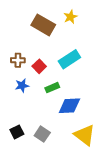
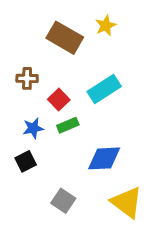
brown cross: (18, 60) -> (27, 78), moved
green rectangle: (52, 88) -> (68, 125), moved
black square: (17, 132) -> (26, 161), moved

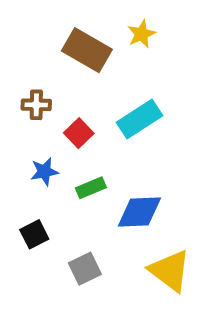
green rectangle: (68, 125) -> (91, 188), moved
black square: (26, 161) -> (34, 234), moved
gray square: (63, 201) -> (85, 269), turned 30

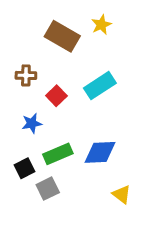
green rectangle: (91, 188) -> (58, 154), moved, size x1.4
gray square: (85, 269) -> (48, 189), moved
yellow triangle: (170, 271) -> (122, 194), size x0.6

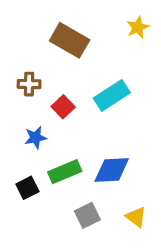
yellow star: (101, 25) -> (138, 27), moved
gray square: (48, 189) -> (87, 215), moved

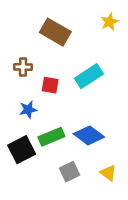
red square: (63, 107) -> (50, 85), turned -36
blue diamond: (112, 170) -> (89, 135), turned 40
black square: (27, 188) -> (22, 150), size x1.5

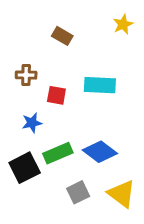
brown rectangle: (55, 32) -> (62, 36), size x0.6
cyan rectangle: (89, 76) -> (100, 85), turned 36
yellow triangle: (108, 173) -> (122, 194), size x1.5

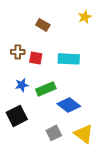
red square: (56, 95) -> (36, 58), moved
green rectangle: (58, 153) -> (46, 89), moved

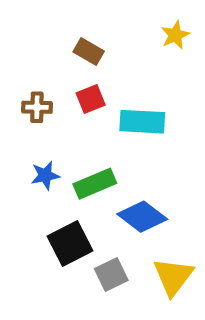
red square: (36, 58) -> (91, 99), moved, turned -32
black square: (17, 116) -> (70, 244), moved
yellow triangle: (84, 134) -> (173, 277), turned 30

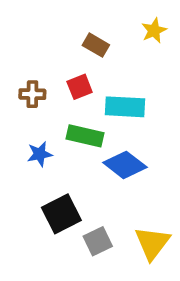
brown rectangle: (89, 52) -> (96, 45), moved
green rectangle: (95, 184) -> (85, 136), moved, turned 36
blue diamond: (142, 217) -> (125, 165), moved

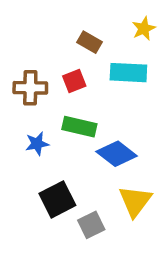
brown cross: (32, 94) -> (30, 88), size x1.4
cyan rectangle: (125, 107) -> (128, 73), moved
yellow triangle: (152, 243) -> (135, 201), moved

